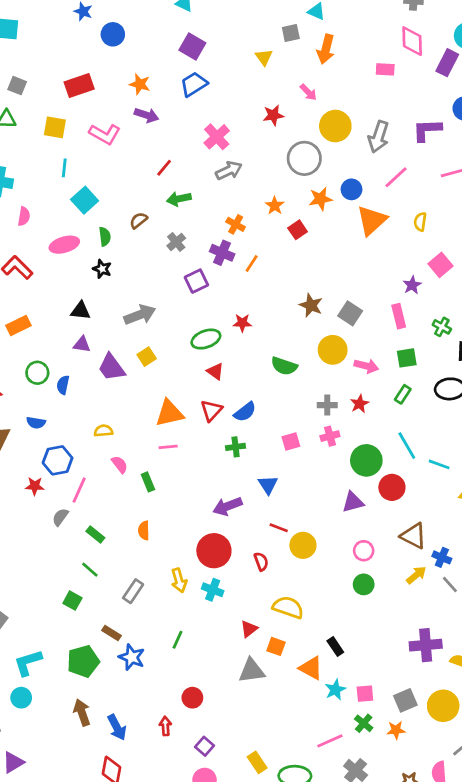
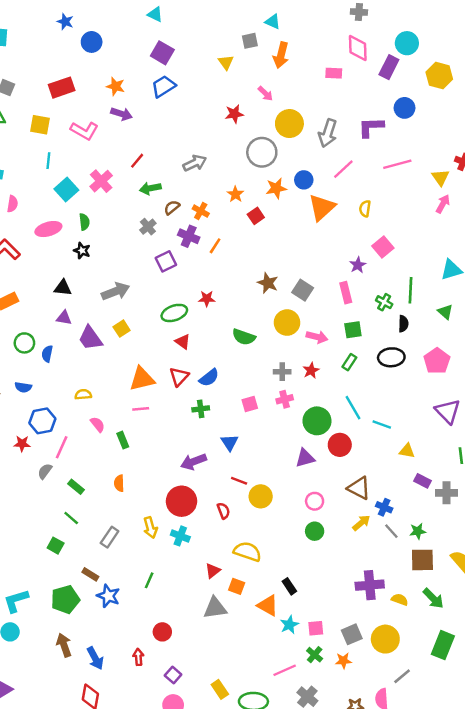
pink cross: (217, 137) -> (101, 181), moved
brown semicircle: (138, 220) -> (172, 207), moved

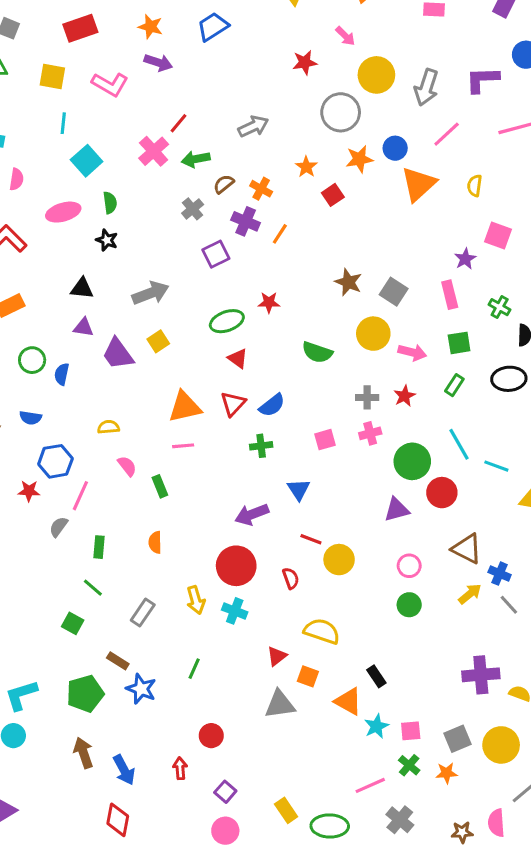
pink cross: (101, 181) -> (154, 151), moved
pink square: (383, 247) -> (498, 235), turned -30
green rectangle: (76, 487) -> (99, 547), turned 56

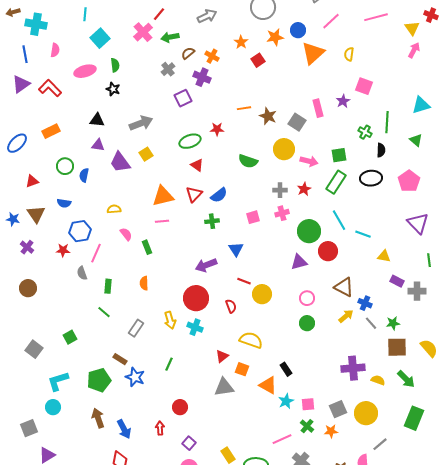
orange line: (280, 234) -> (244, 108), moved, turned 48
pink rectangle: (450, 295) -> (318, 108), moved
green rectangle: (454, 385) -> (336, 182), size x1.6
gray semicircle: (59, 527) -> (82, 273), turned -56
green square: (73, 623) -> (70, 337), moved, turned 32

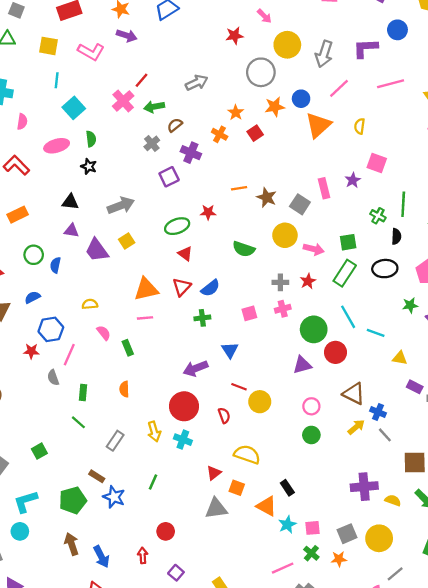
orange cross: (212, 56) -> (220, 134), moved
blue semicircle: (64, 203) -> (32, 297), turned 144
green star: (393, 323) -> (410, 305), moved

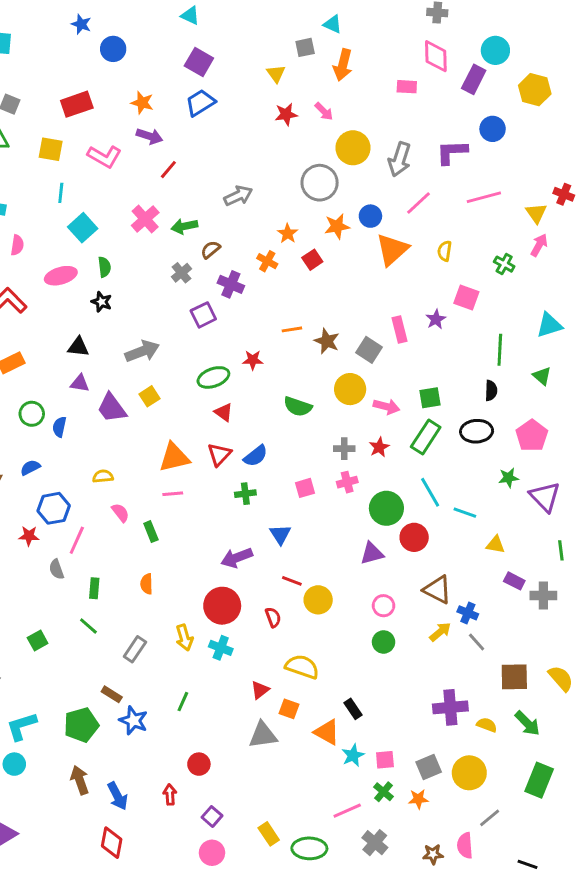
red star: (234, 36) -> (286, 114), moved
red line: (142, 80) -> (168, 170), moved
green cross: (378, 216) -> (504, 264), moved
green square: (39, 451) -> (38, 641), moved

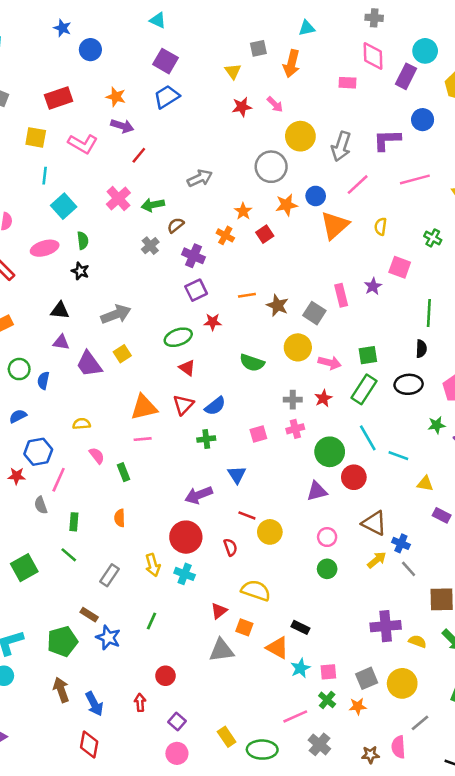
cyan triangle: (333, 24) -> (307, 28), moved, turned -36
purple square: (203, 315) -> (196, 290), moved
green square: (38, 641) -> (24, 568), size x1.5
black rectangle: (353, 709) -> (300, 627), turned -30

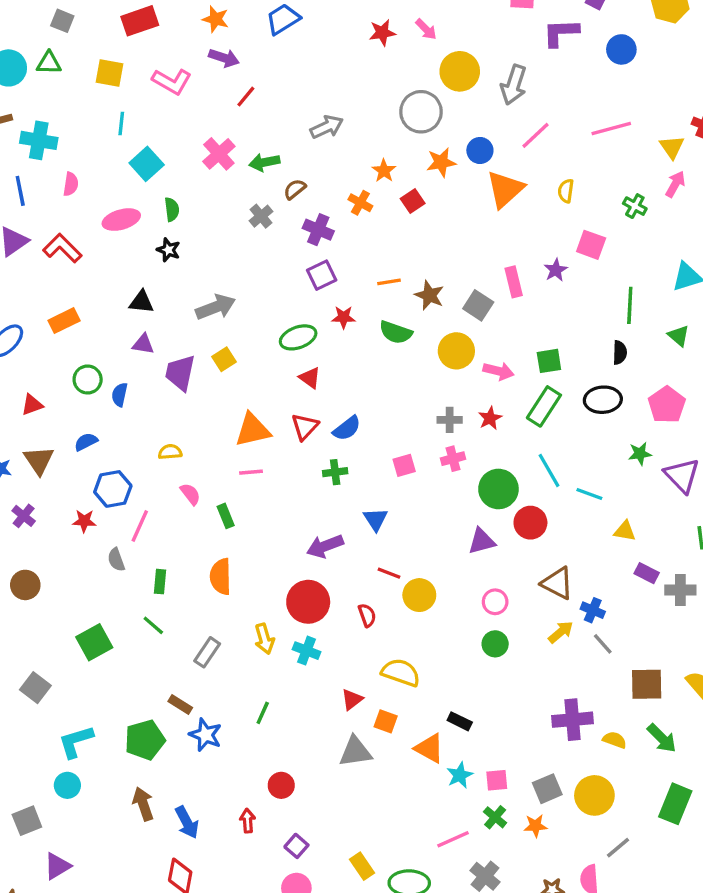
purple L-shape: (387, 140) -> (561, 33), moved
green semicircle: (252, 363) -> (396, 332), moved
purple trapezoid: (89, 364) -> (180, 373), turned 48
orange semicircle: (120, 518) -> (221, 577), size x1.5

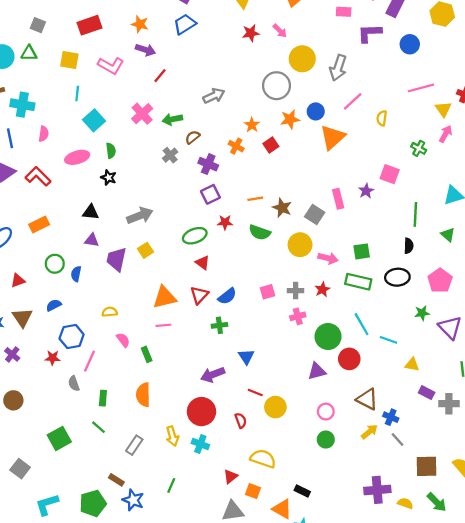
pink line: (611, 129) -> (421, 88), moved
yellow semicircle: (566, 191) -> (382, 118), moved
green rectangle: (544, 406) -> (358, 282), turned 70
pink square: (404, 465) -> (268, 292), moved

